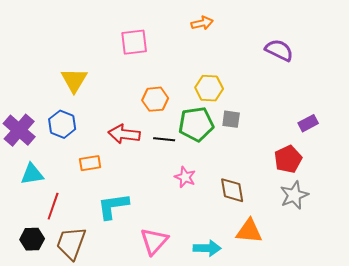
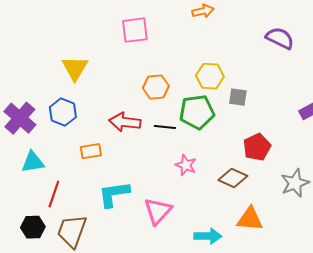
gray square: (231, 119) -> (238, 97), moved
red pentagon: (288, 159) -> (257, 147), moved
brown diamond: (232, 190) -> (233, 178), turned -56
pink triangle: (154, 241) -> (158, 211), moved

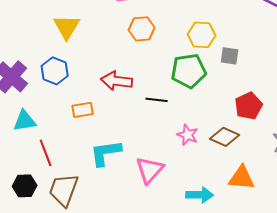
orange hexagon: (156, 87) -> (142, 29), moved
black line: (165, 127) -> (157, 100), moved
pink star: (186, 165) -> (188, 135), moved
red line: (54, 194) -> (46, 153), turned -40

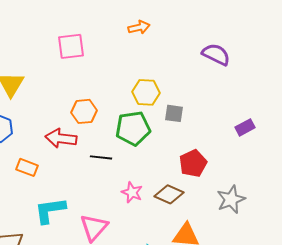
orange hexagon: (142, 29) -> (84, 111), moved
orange rectangle: (83, 110) -> (27, 167), turned 30

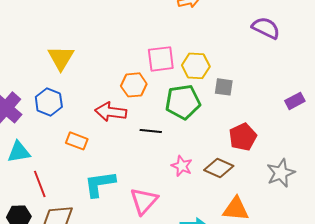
pink square: (71, 46) -> (161, 59), moved

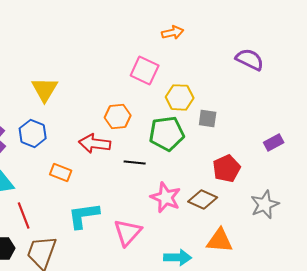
pink square: (161, 59) -> (145, 70), moved, turned 32
purple rectangle: (295, 101) -> (274, 142), moved
pink star: (182, 166) -> (166, 197), size x1.4

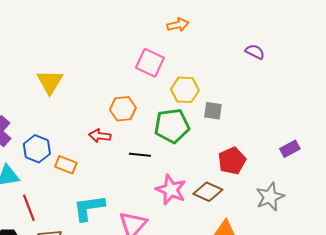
purple semicircle: (250, 59) -> (255, 52), size x0.7
blue hexagon: (33, 133) -> (37, 149), moved
purple rectangle: (274, 142) -> (290, 149), moved
red arrow: (95, 143) -> (100, 136), size x0.7

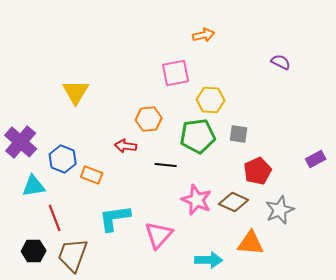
pink square: (150, 63) -> (176, 73), turned -36
gray square: (213, 111) -> (239, 134), moved
gray star: (270, 197) -> (280, 210), moved

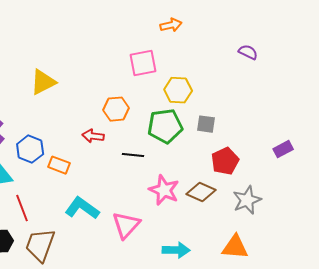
yellow triangle: (76, 92) -> (43, 82), turned 32
cyan L-shape: (115, 218) -> (82, 208), turned 44
orange triangle: (251, 243) -> (235, 247), moved

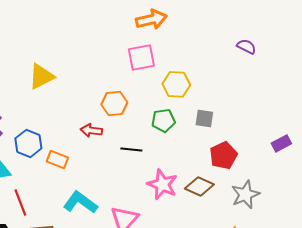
orange arrow: (171, 25) -> (151, 19), moved, size x1.4
green pentagon: (165, 126) -> (163, 120), size x0.7

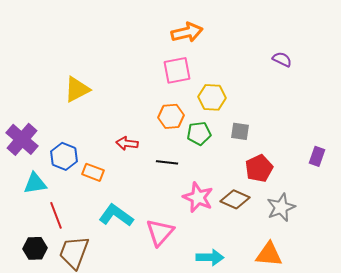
orange hexagon: (114, 103) -> (171, 116), moved
purple rectangle: (281, 143) -> (317, 156), turned -42

